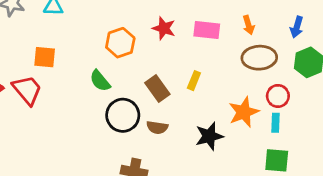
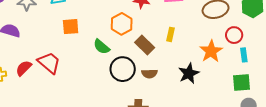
orange hexagon: (120, 43) -> (122, 24), moved
orange square: (45, 57) -> (71, 27), moved
cyan rectangle: (275, 123) -> (244, 55), moved

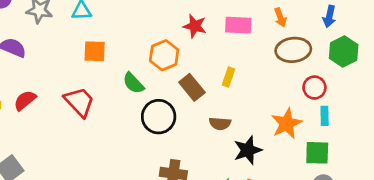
orange star: (211, 51) -> (287, 123), moved
red trapezoid: (49, 63) -> (79, 102), moved
black star: (189, 73) -> (248, 150), moved
brown semicircle: (149, 74) -> (220, 124), moved

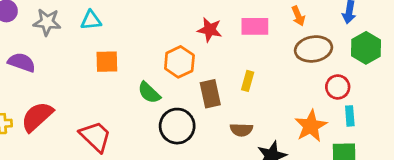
brown rectangle: (192, 87) -> (210, 94), turned 30
red semicircle: (25, 100) -> (37, 117), size x1.4
red trapezoid: (79, 102) -> (95, 136), moved

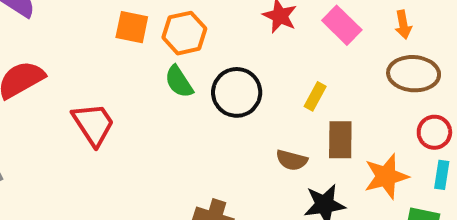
pink rectangle: (255, 26) -> (342, 25), turned 32
orange hexagon: (179, 62) -> (184, 33), moved
brown rectangle: (210, 94) -> (340, 140), moved
black circle: (177, 126) -> (237, 92), moved

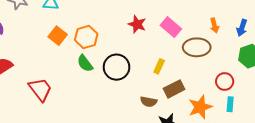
orange arrow: (403, 25) -> (214, 25), moved
orange square: (132, 27) -> (58, 36), turned 30
brown ellipse: (414, 74) -> (197, 47), moved
brown rectangle: (340, 140) -> (174, 89), turned 66

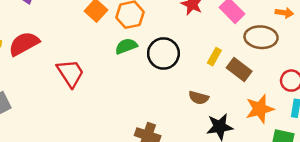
orange arrow: (214, 25) -> (284, 13), turned -72
green semicircle: (85, 63) -> (126, 46), turned 102
brown rectangle: (174, 89) -> (239, 70), moved, turned 60

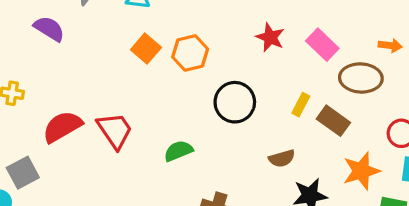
red semicircle: (24, 44) -> (62, 127), moved
green semicircle: (126, 46) -> (178, 151), moved
brown semicircle: (199, 98) -> (282, 158), turned -30

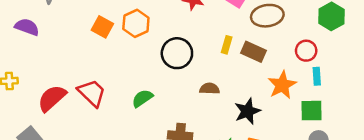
brown semicircle: (282, 158) -> (210, 89), moved, turned -150

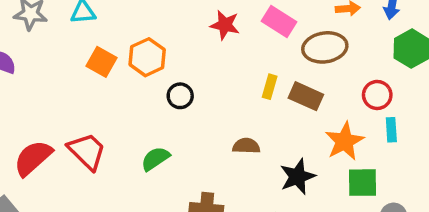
black circle: (177, 53) -> (180, 96), moved, size x0.6
green square: (311, 111) -> (362, 183), moved

